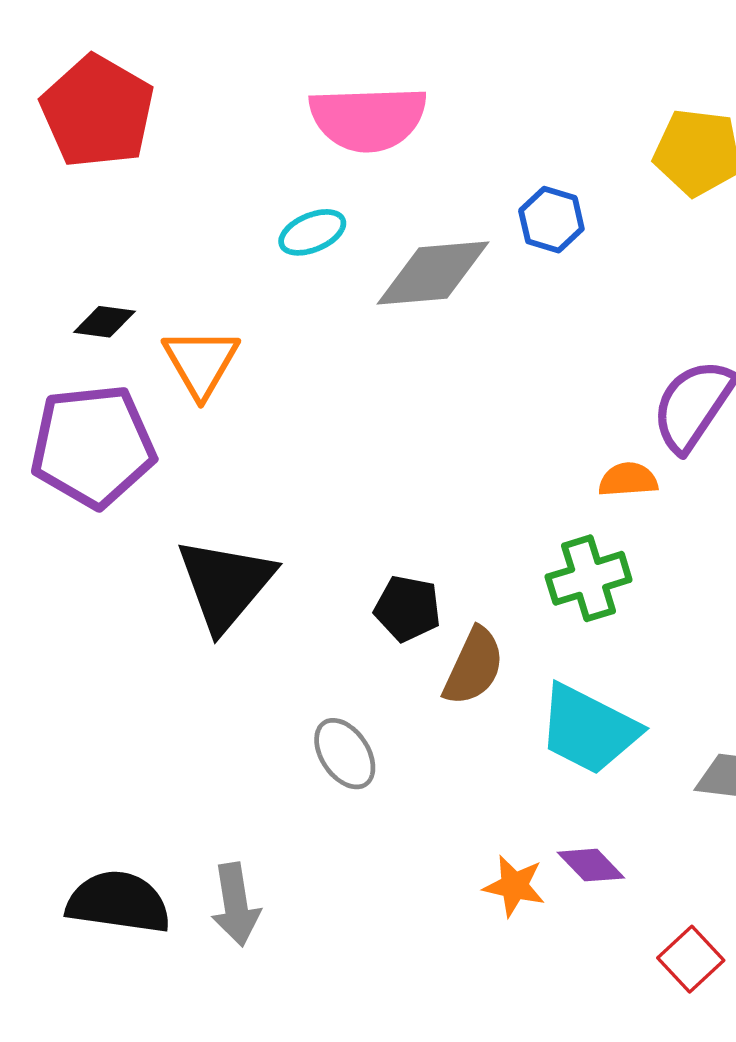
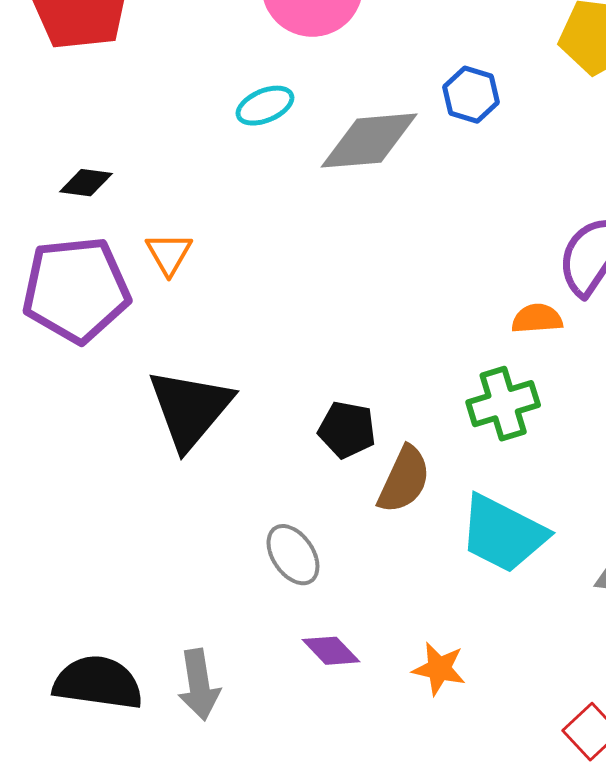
orange triangle: (201, 362) -> (169, 254), moved, size x0.7
purple diamond: (591, 865) -> (331, 651), moved

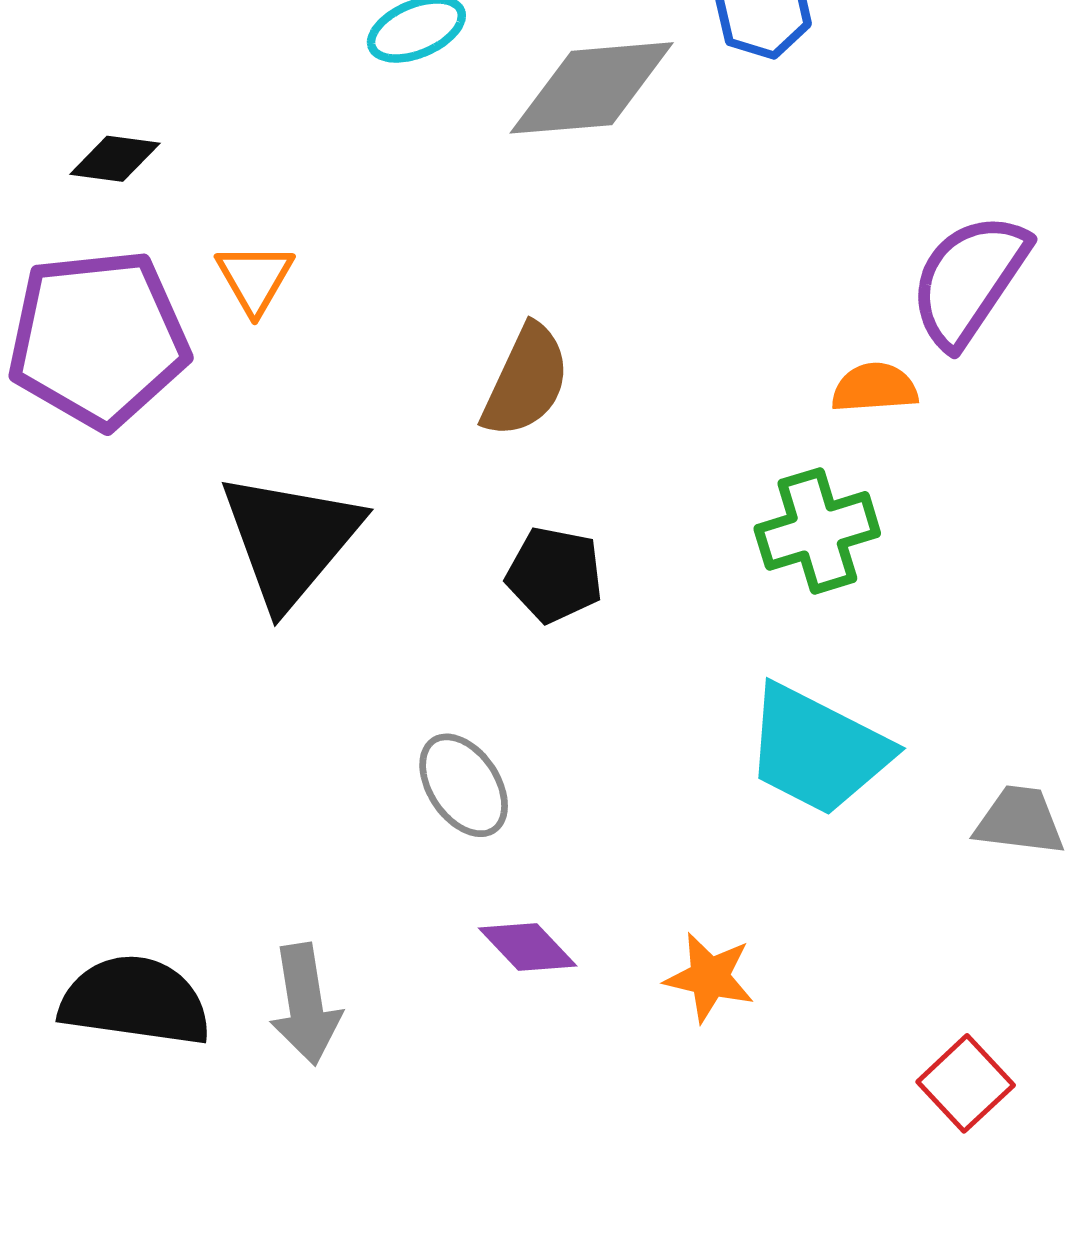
brown semicircle: (404, 480) -> (526, 381), moved

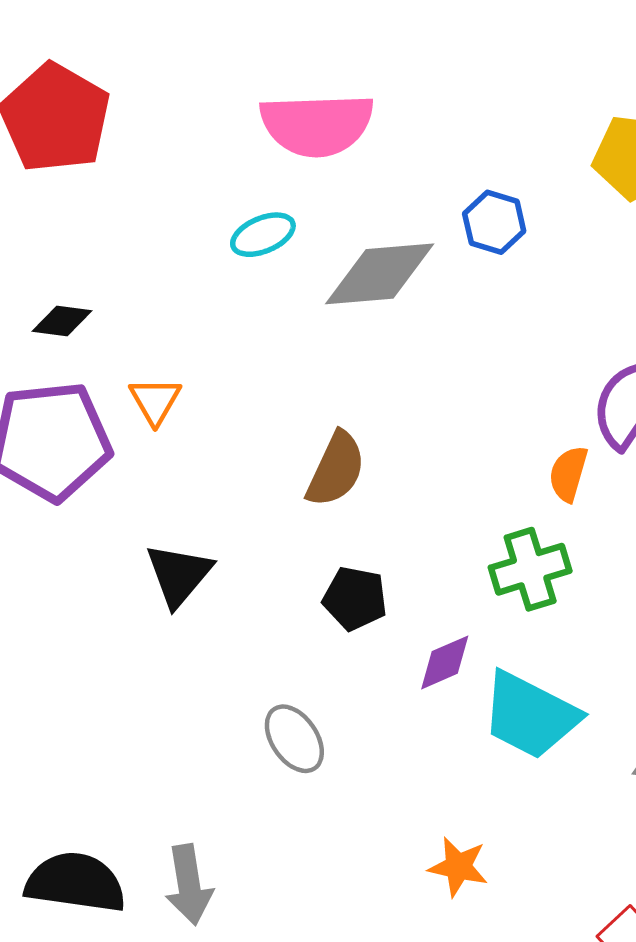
orange semicircle: (875, 388) -> (568, 474), turned -70
black triangle: (290, 539) -> (179, 575), size x0.7
purple diamond: (528, 947) -> (445, 662), moved, turned -70

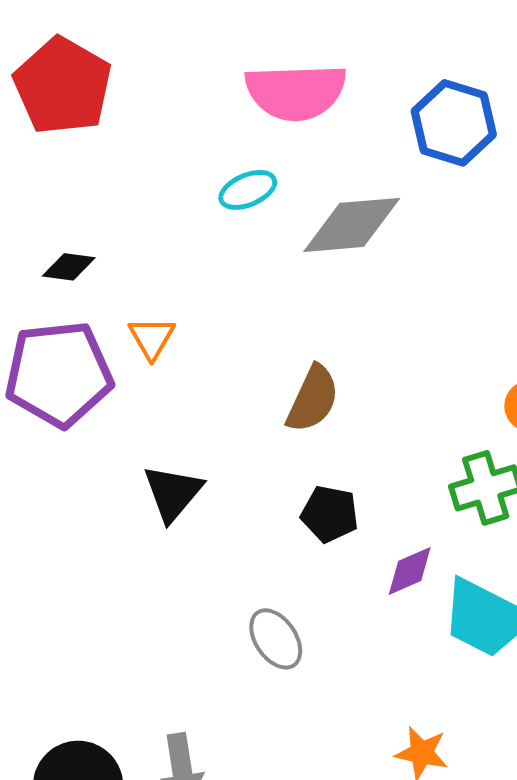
blue hexagon: (494, 222) -> (454, 123), moved, size x1.5

